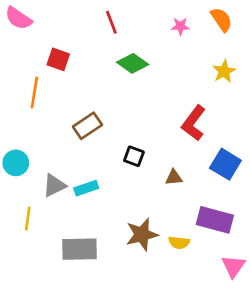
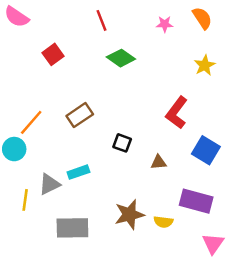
red square: (58, 59) -> (53, 54), turned 35
orange line: (34, 93) -> (31, 122), moved, turned 32
gray triangle: (54, 185) -> (49, 184), moved

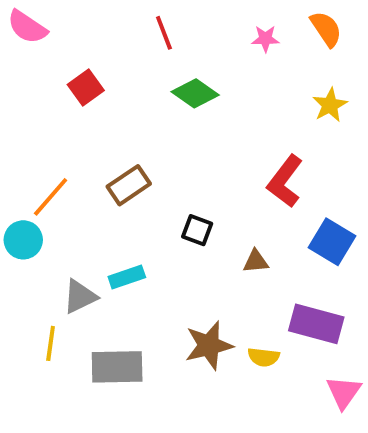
yellow line: (25, 200) -> (51, 343), moved

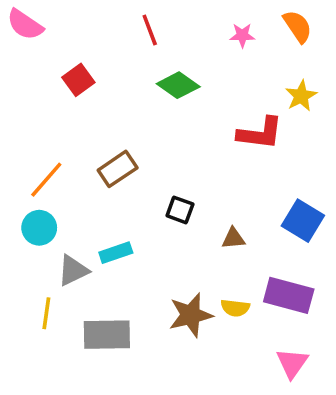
red L-shape: (285, 181) -> (260, 133), moved, turned -120
cyan circle: (23, 240) -> (39, 228), moved
yellow semicircle: (264, 357) -> (235, 308), moved
pink triangle: (344, 392) -> (292, 363), moved

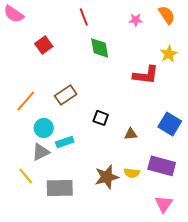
green diamond: (178, 85) -> (100, 48), turned 45
cyan circle: (39, 228) -> (44, 128), moved
yellow line: (46, 313) -> (26, 176), turned -48

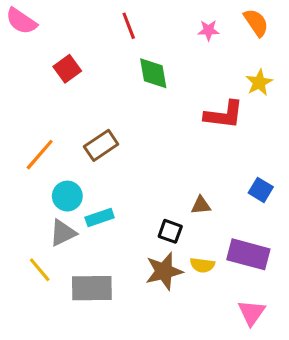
black square: (101, 118) -> (170, 231), moved
blue square: (170, 124) -> (261, 190), size x0.7

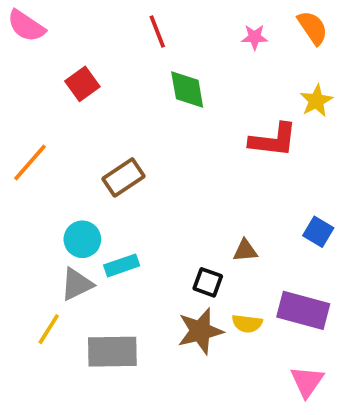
orange line: (40, 155) -> (30, 163), moved
yellow line: (40, 270) -> (49, 329), turned 72

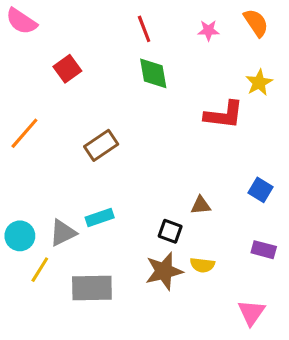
red line: (157, 31) -> (144, 29), moved
cyan circle: (82, 239) -> (20, 236), moved
purple rectangle: (303, 310) -> (264, 250), moved, size x0.6

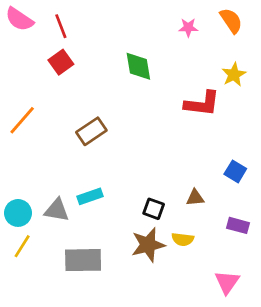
red line: (144, 29) -> (61, 26), moved
brown triangle: (201, 205) -> (195, 198), moved
gray triangle: (63, 233) -> (57, 210), turned 36
yellow line: (40, 270) -> (22, 246), moved

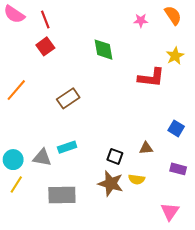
brown star: (148, 245) -> (111, 183), turned 30

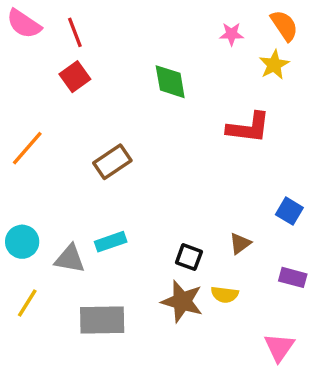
yellow star: (175, 56) -> (274, 65), moved
brown triangle: (146, 148) -> (240, 243), turned -32
cyan circle: (13, 160) -> (22, 242), moved

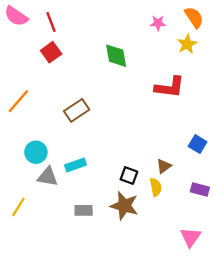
cyan circle: (22, 242) -> (36, 152), moved
yellow semicircle: (225, 294) -> (156, 187), moved, turned -108
gray rectangle: (102, 320) -> (84, 210), moved, size x0.6

